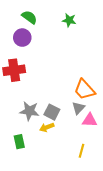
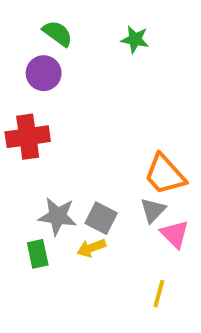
pink triangle: (90, 120) -> (175, 234), turned 42
green rectangle: (19, 142) -> (38, 254), moved

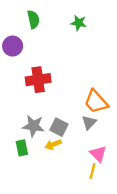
green semicircle: (58, 33) -> (33, 19), turned 42
purple circle: (44, 73) -> (13, 46), moved
red cross: (28, 137) -> (38, 80), moved
pink triangle: (175, 234) -> (98, 154), moved

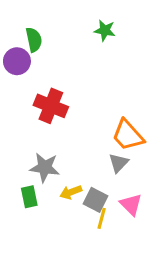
green semicircle: (33, 19) -> (34, 40), moved
red cross: (38, 80) -> (51, 106), turned 30
gray square: (59, 127) -> (95, 200), moved
yellow line: (92, 171) -> (102, 218), moved

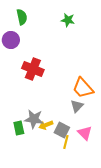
green semicircle: (34, 40) -> (22, 17), moved
gray star: (45, 168) -> (34, 119), moved

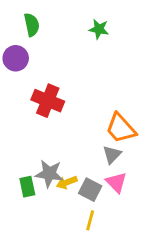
pink triangle: (85, 133) -> (116, 182), moved
yellow line: (66, 142) -> (90, 220), moved

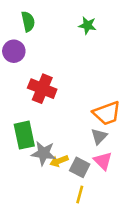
orange trapezoid: (121, 128) -> (107, 113), turned -68
green rectangle: (27, 187) -> (24, 135), moved, size x1.5

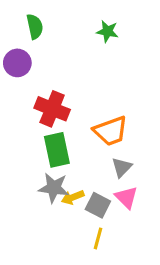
orange trapezoid: (107, 113) -> (111, 131), moved
green rectangle: (24, 135) -> (57, 150), moved

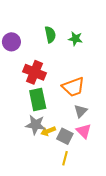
green semicircle: (35, 27) -> (50, 35), moved
green star: (107, 31) -> (75, 39), moved

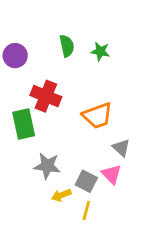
green rectangle: (38, 100) -> (24, 124), moved
gray triangle: (81, 111) -> (121, 148), moved, turned -32
yellow arrow: (48, 131) -> (61, 195), moved

